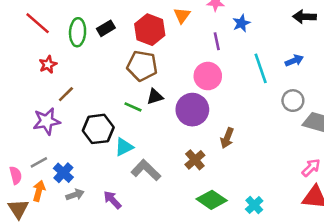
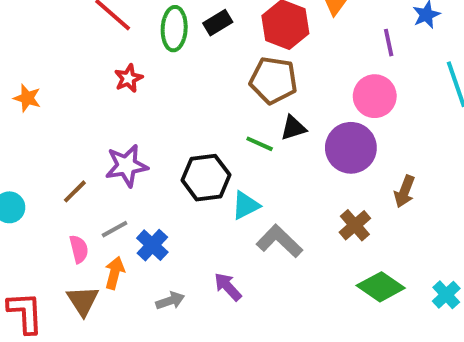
brown line: (66, 94) -> (75, 191), moved
gray arrow: (75, 195) -> (170, 301), moved

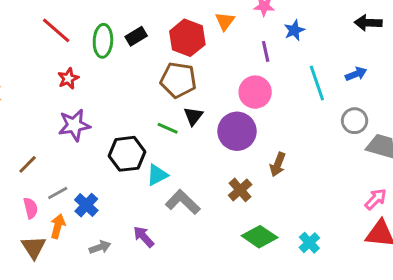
black triangle: (293, 128) -> (193, 116), turned -35
purple star: (126, 166) -> (74, 125), moved

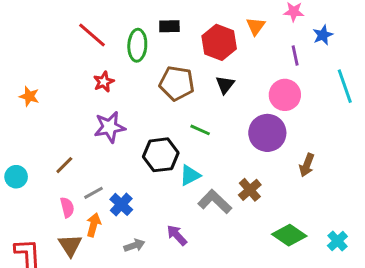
black rectangle: (136, 36) -> (169, 26), moved, turned 30
brown pentagon: (178, 80) -> (177, 83), moved
black triangle: (193, 116) -> (225, 85), moved
brown cross: (240, 190) -> (250, 190), moved

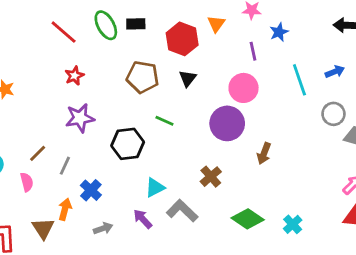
green ellipse: (137, 45) -> (106, 25), moved, turned -32
cyan triangle: (190, 175) -> (155, 187), moved
gray line: (94, 193) -> (65, 166), moved, turned -36
gray L-shape: (215, 202) -> (182, 211), moved
pink semicircle: (67, 207) -> (27, 182), moved

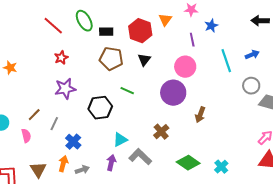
black rectangle: (136, 24) -> (106, 32), moved
orange arrow: (65, 209) -> (63, 164), moved
purple arrow: (143, 219) -> (111, 163), turned 56

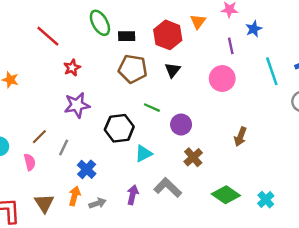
red line: (53, 26) -> (48, 36), moved
purple circle: (173, 93) -> (181, 125), moved, size x0.7
cyan triangle: (120, 140) -> (144, 154), moved

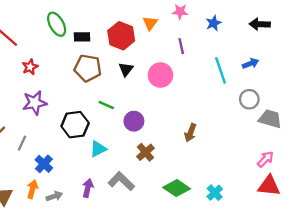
blue star: (254, 29) -> (214, 23), moved
pink circle: (222, 79) -> (160, 75), moved

